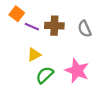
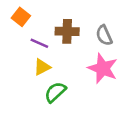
purple line: (32, 27) -> (39, 43), moved
pink star: (77, 71) -> (103, 68), moved

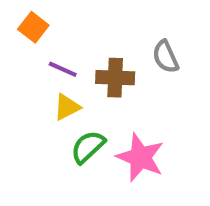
brown cross: (67, 31) -> (115, 78), moved
pink star: (103, 68) -> (140, 157), moved

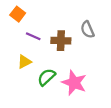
yellow triangle: (67, 107) -> (24, 62), moved

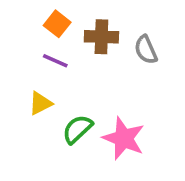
orange square: (18, 14) -> (57, 24), moved
brown cross: (61, 41) -> (101, 37), moved

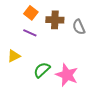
yellow triangle: (40, 103) -> (14, 56), moved

